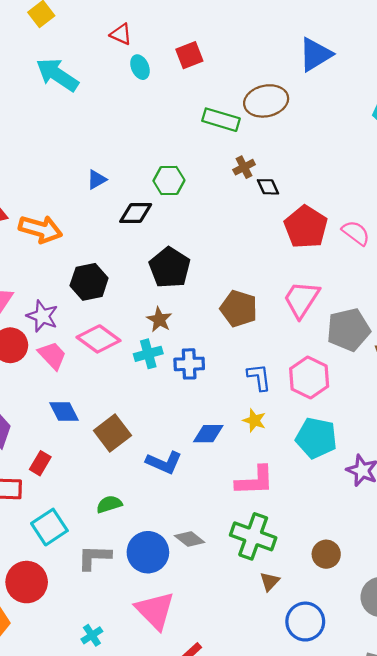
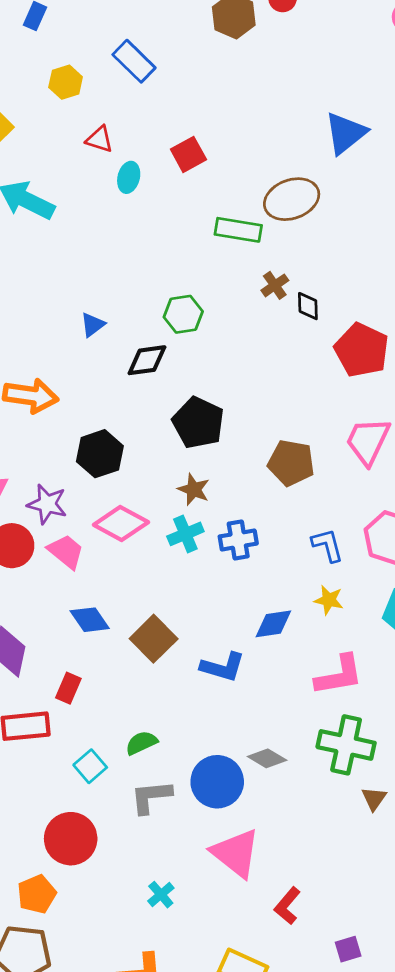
cyan ellipse: (140, 67) -> (129, 177), turned 45
black diamond: (268, 187) -> (308, 306), turned 30
green semicircle: (109, 504) -> (141, 743), moved
cyan square: (49, 527) -> (90, 766), size x0.7

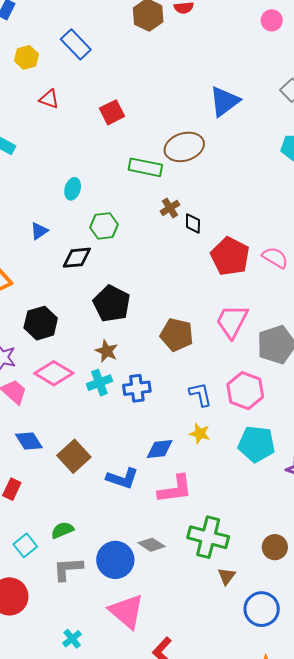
cyan ellipse: (129, 177) -> (73, 189), moved
pink L-shape: (339, 675) -> (175, 489), moved

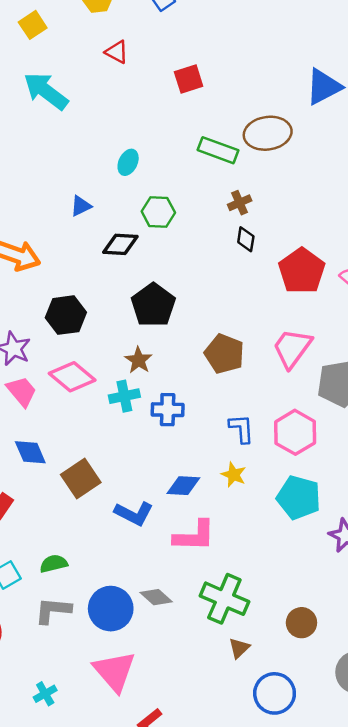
black diamond: (193, 224) -> (246, 239), moved

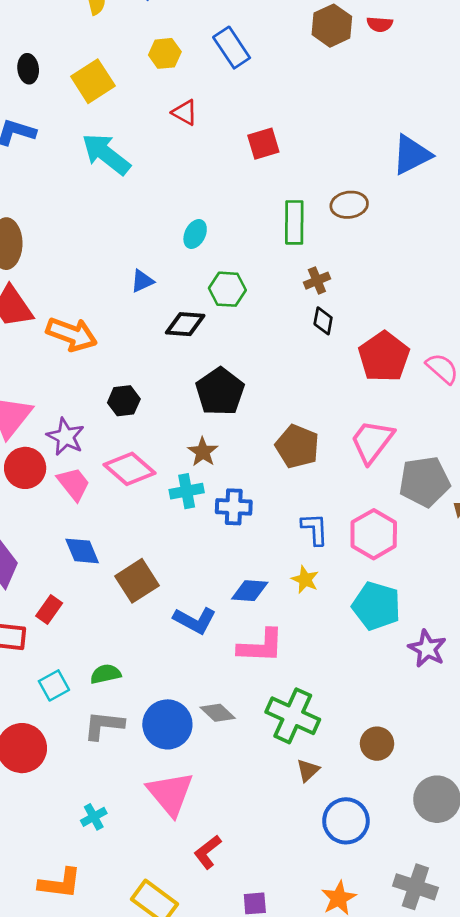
yellow square: (33, 25) -> (93, 81), size x1.4
brown ellipse: (268, 133) -> (349, 205), size x0.7
green rectangle: (218, 150) -> (294, 222), turned 69
black hexagon: (66, 315) -> (124, 401), size x0.7

